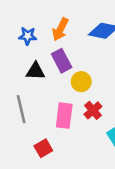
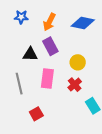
blue star: (28, 36) -> (21, 17), moved
yellow circle: (81, 82) -> (78, 62), moved
pink rectangle: (64, 116) -> (47, 79), moved

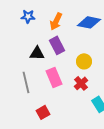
pink rectangle: (47, 79) -> (54, 77), turned -30

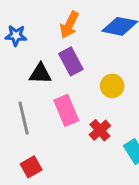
blue star: (28, 16) -> (16, 36), moved
red cross: (81, 83) -> (100, 130), moved
red square: (43, 112) -> (31, 167), moved

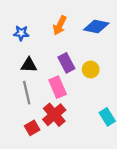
purple rectangle: (71, 61) -> (66, 63), moved
black triangle: (40, 74) -> (29, 65), moved
red cross: (100, 130) -> (54, 115), moved, size x1.5

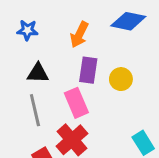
orange arrow: (60, 25) -> (79, 35), moved
purple rectangle: (66, 63) -> (88, 70), turned 36

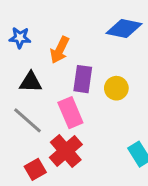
orange arrow: (79, 35) -> (60, 50), moved
gray line: (35, 110) -> (28, 120), turned -36

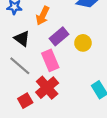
purple rectangle: (83, 79) -> (59, 36), turned 42
black triangle: (31, 82) -> (22, 39), turned 35

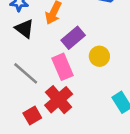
black triangle: (22, 39) -> (24, 29), moved
yellow circle: (83, 43) -> (99, 56), moved

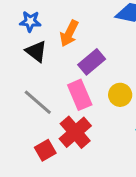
yellow circle: (99, 56) -> (120, 95), moved

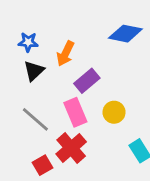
black triangle: (36, 51) -> (34, 71), turned 40

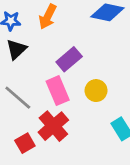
orange arrow: (65, 54) -> (48, 17), moved

